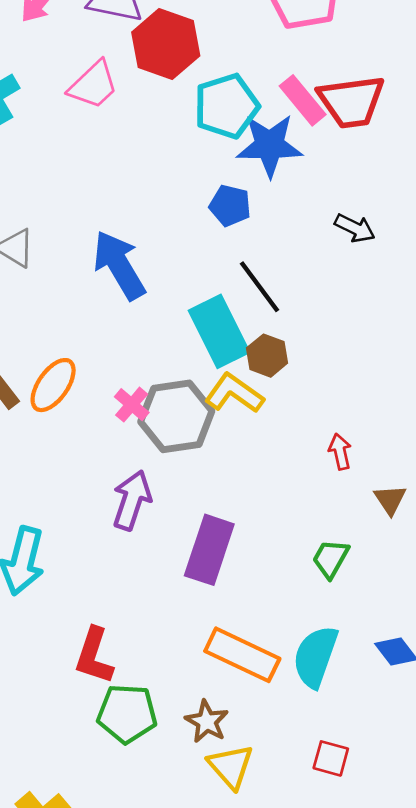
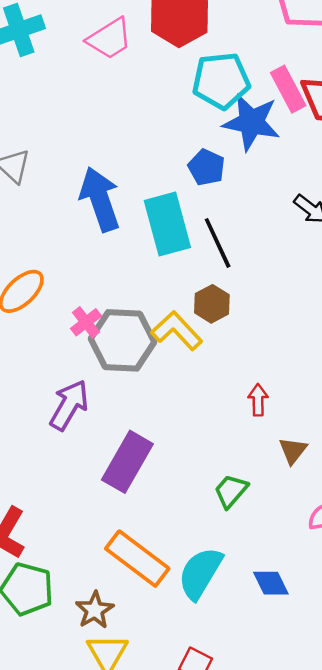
cyan rectangle: (219, 331) -> (167, 224), moved

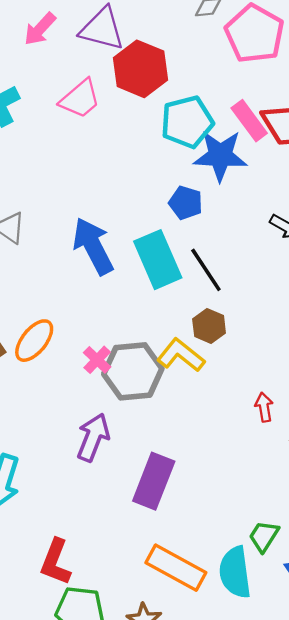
green trapezoid: (231, 491) -> (264, 536), moved
cyan semicircle: (200, 573) -> (235, 572), turned -30

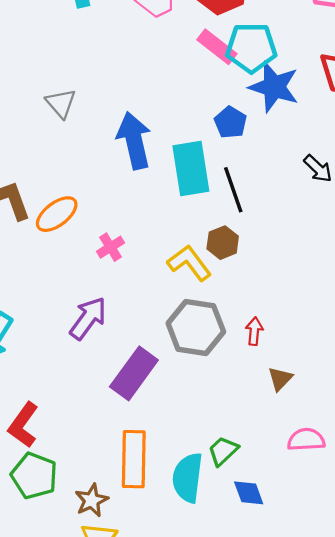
pink rectangle: (249, 121) -> (217, 47), moved, turned -30
gray hexagon: (133, 371) -> (196, 327), moved
orange rectangle: (176, 568) -> (134, 459), turned 48

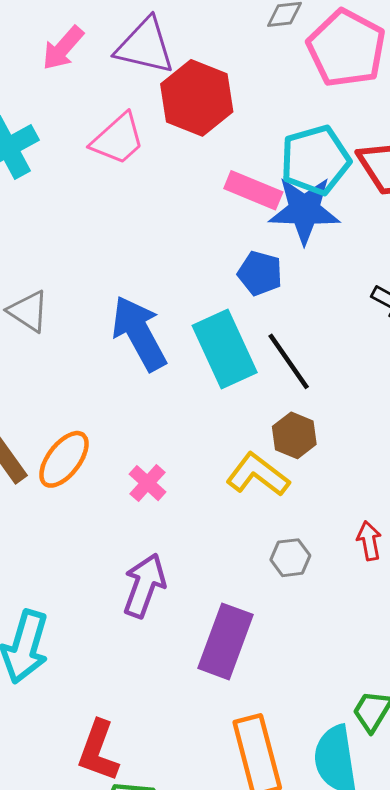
pink rectangle: (217, 47) -> (253, 190), moved
cyan pentagon: (251, 48) -> (315, 160), moved
gray hexagon: (196, 327) -> (290, 558), size x0.5

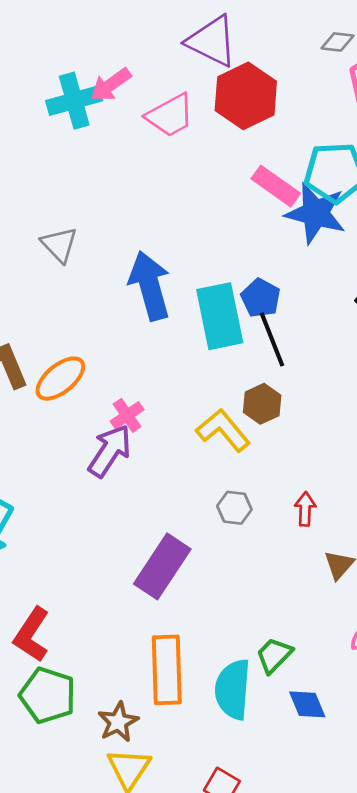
pink arrow: (63, 48) -> (111, 85), moved
blue pentagon: (260, 273) -> (261, 298), moved
purple arrow: (144, 586) -> (110, 451), moved

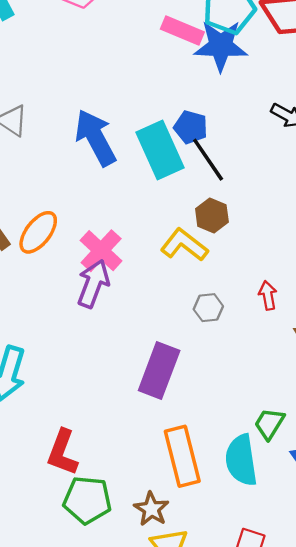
pink cross: (127, 415) -> (101, 251), size x1.5

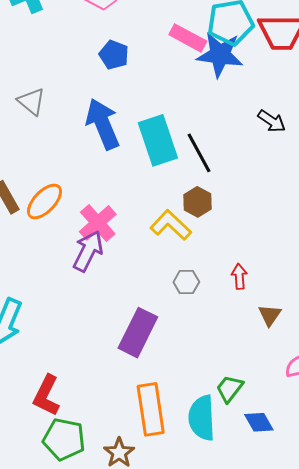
blue pentagon: (191, 127) -> (114, 55), moved

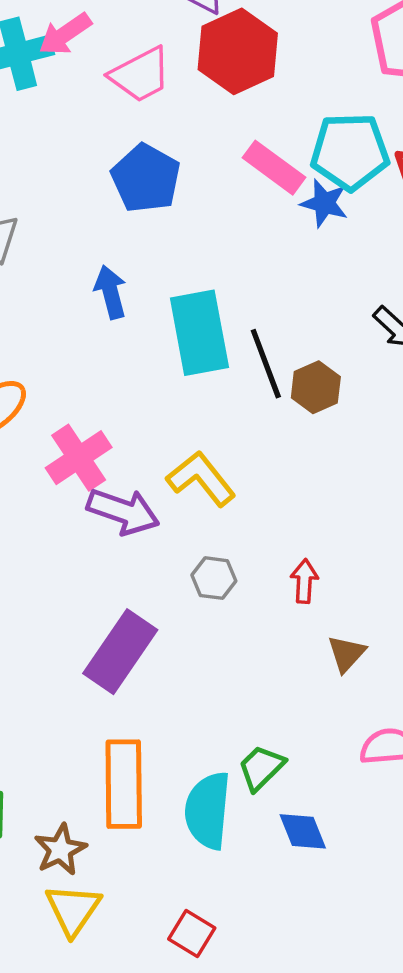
blue pentagon: (114, 55) -> (146, 178), size x1.4
blue star: (220, 55) -> (324, 203), size x0.6
blue arrow: (103, 124) -> (110, 292), size x0.6
brown hexagon: (198, 202) -> (316, 387), moved
purple arrow: (88, 251) -> (123, 511), moved, turned 75

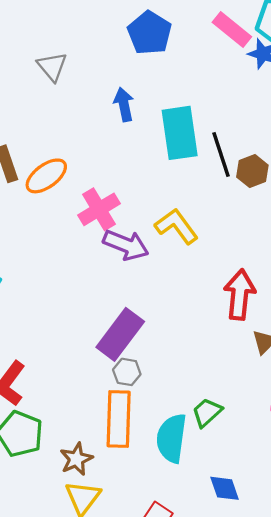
gray hexagon: (214, 578) -> (127, 372), moved
red arrow: (304, 581) -> (240, 295), size x1.8
blue diamond: (303, 831) -> (225, 488), moved

